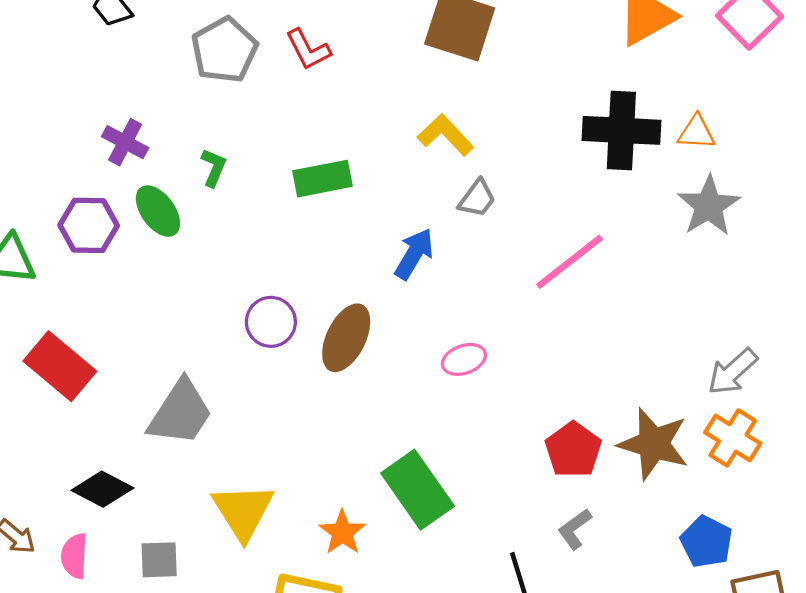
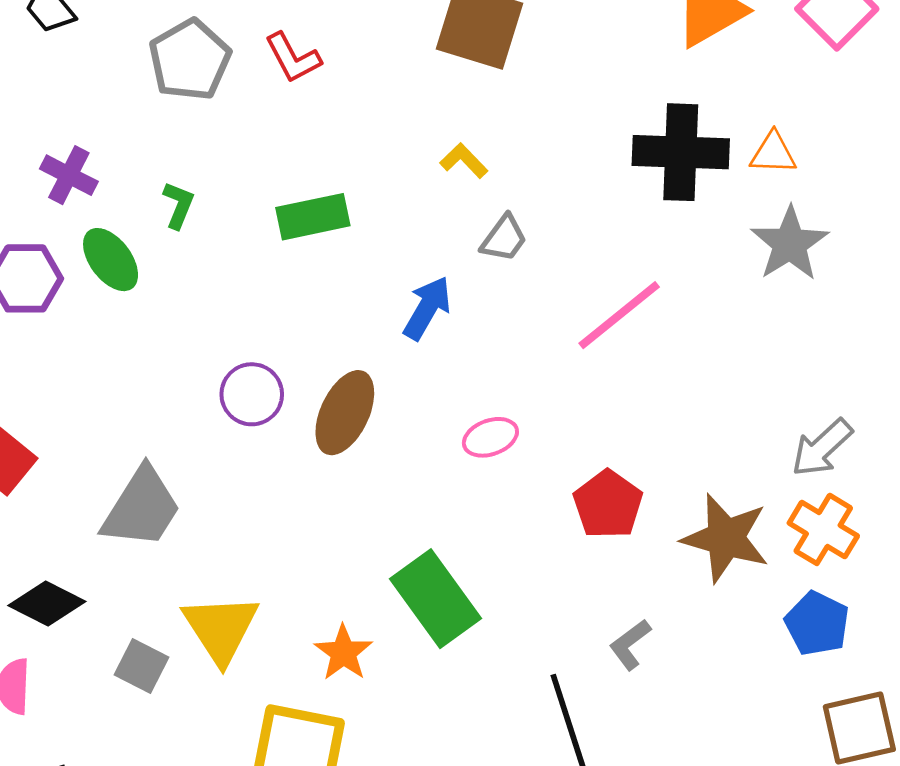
yellow L-shape: (445, 135) -> (464, 161), size x0.7
red pentagon: (573, 450) -> (608, 504), moved
blue pentagon: (706, 542) -> (817, 624), moved
gray square: (159, 560) -> (141, 666), moved, turned 30

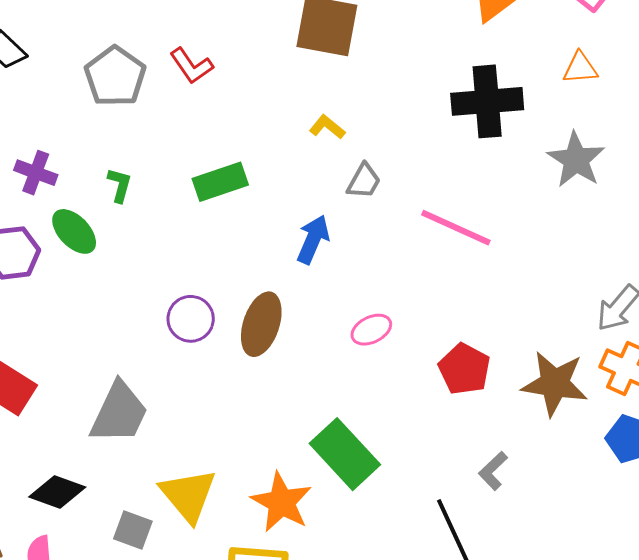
orange triangle: (773, 153) -> (580, 68), moved
pink line: (619, 315) -> (456, 228), turned 70
orange star: (343, 653) -> (281, 502), size x1.4

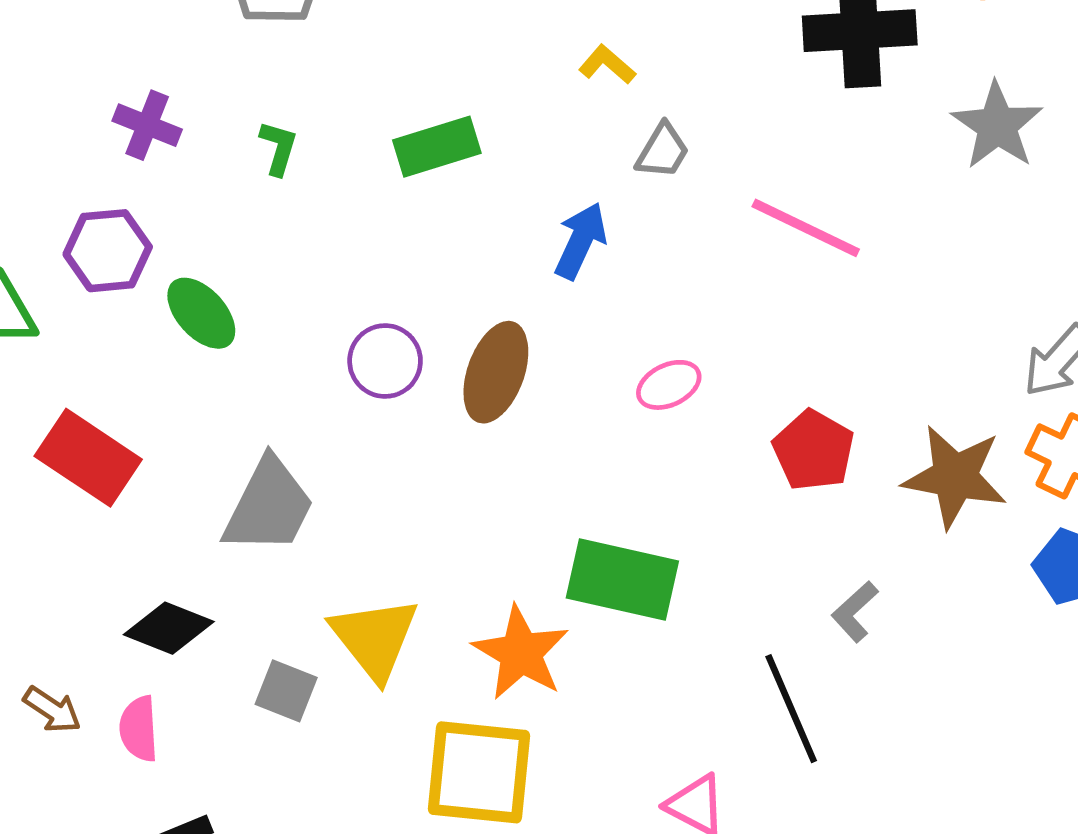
green ellipse: (74, 231) -> (201, 313), moved
green rectangle: (345, 454) -> (622, 580), turned -36

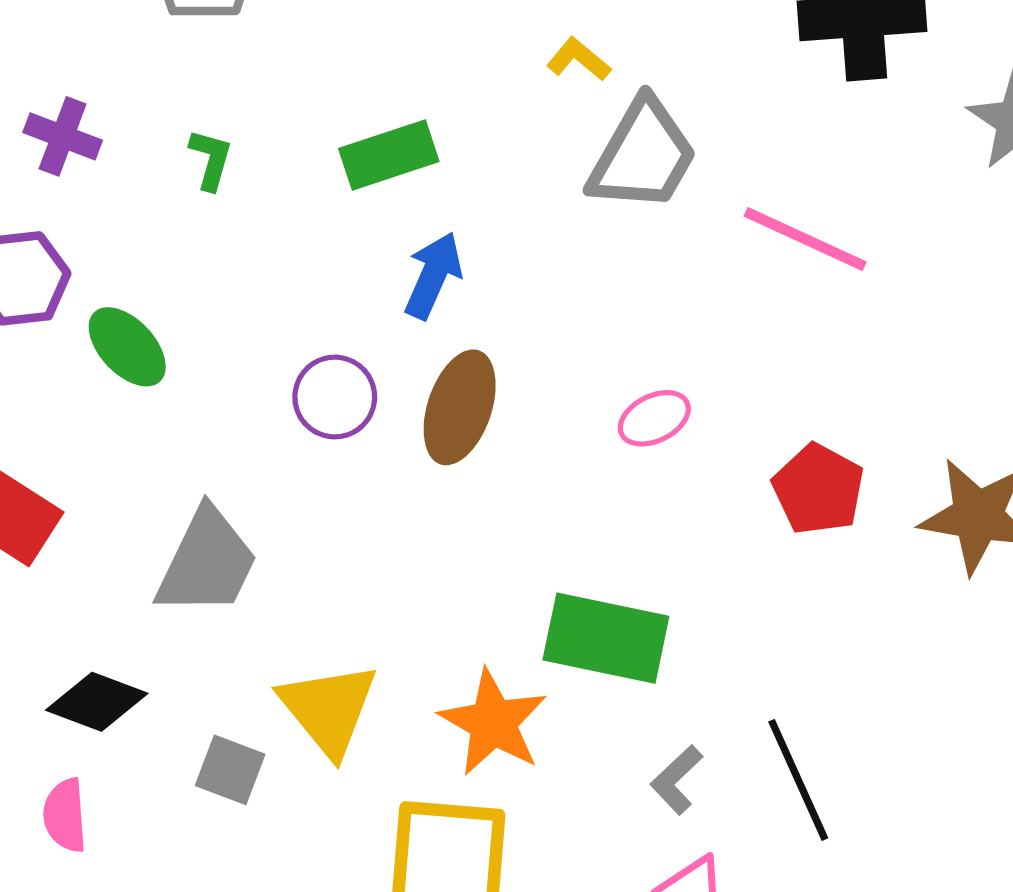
gray trapezoid: (663, 151) -> (643, 155), size x1.8
blue arrow: (581, 241) -> (433, 275), moved
gray L-shape: (855, 612) -> (677, 780), moved

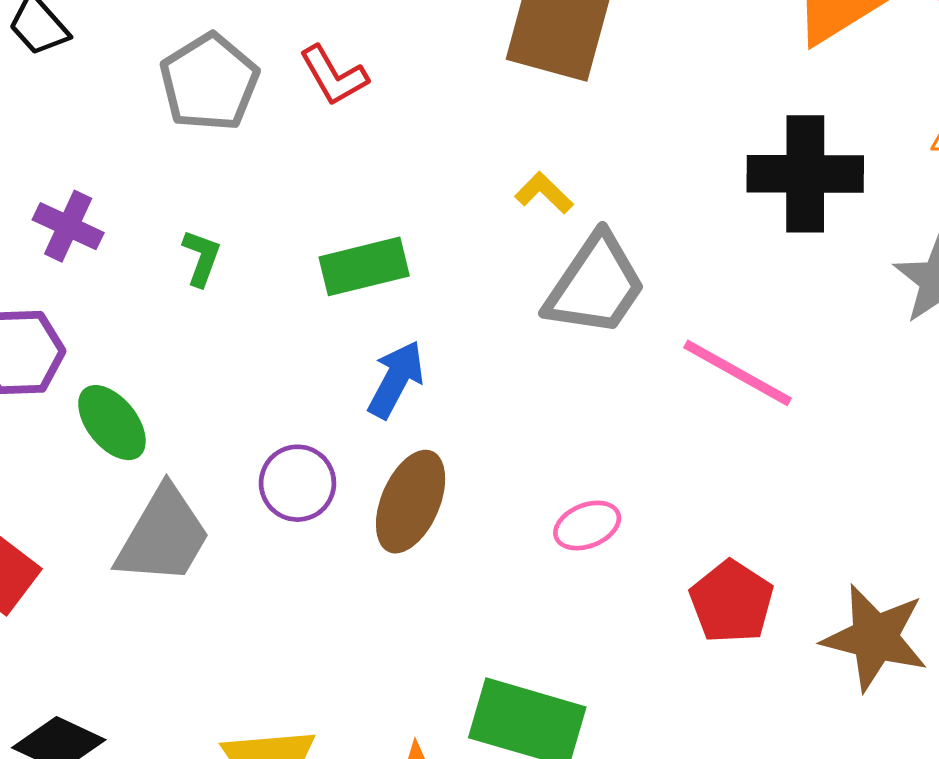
gray trapezoid: (207, 562) -> (163, 536), moved

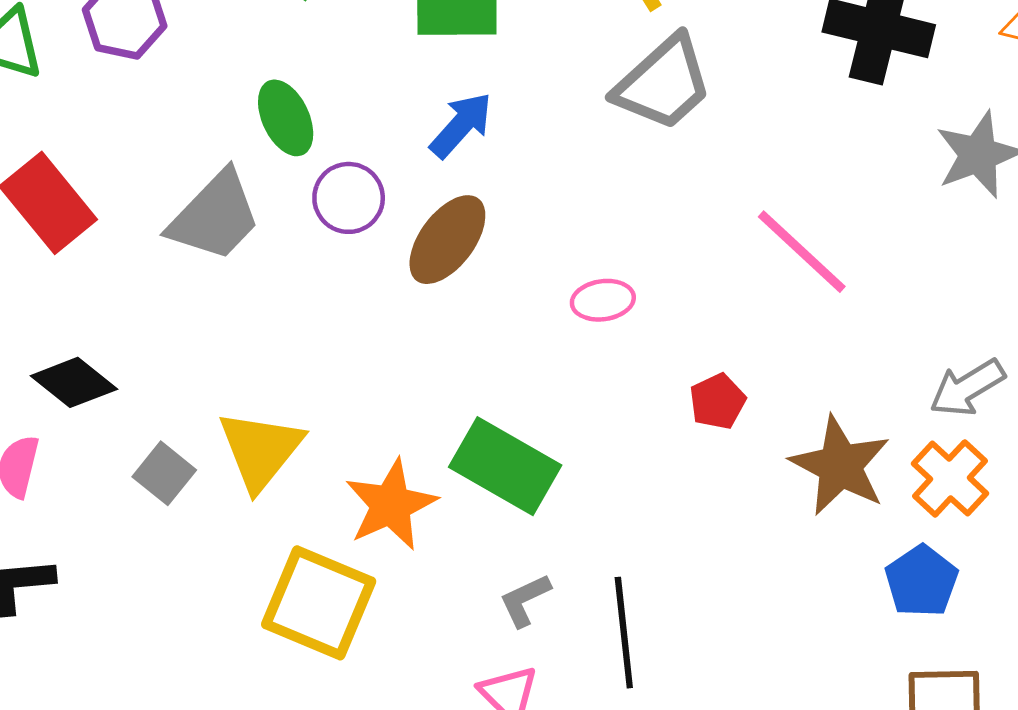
pink line: (737, 373) -> (802, 252), moved
green ellipse: (112, 423) -> (286, 118), moved
red pentagon: (732, 602) -> (717, 401), size x0.7

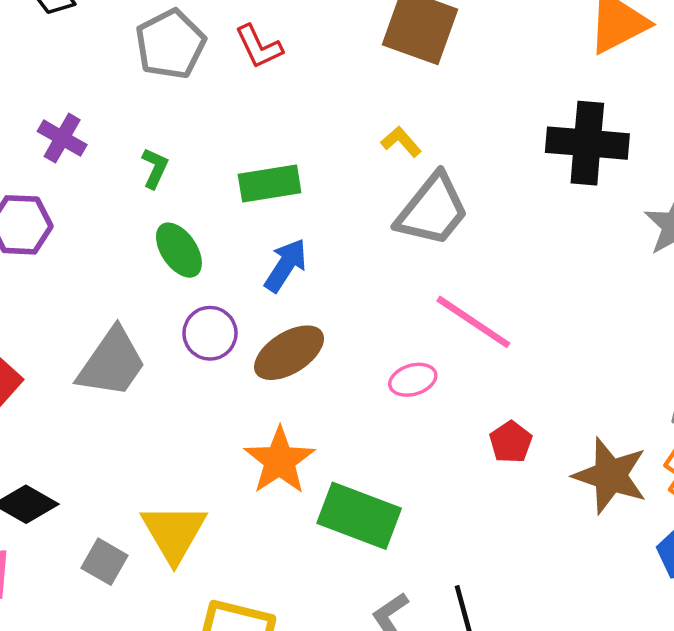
green ellipse: (286, 118) -> (179, 250), moved
brown ellipse: (447, 240) -> (289, 353), turned 30
pink line: (802, 252) -> (473, 322), moved
orange star: (391, 505) -> (279, 461), moved

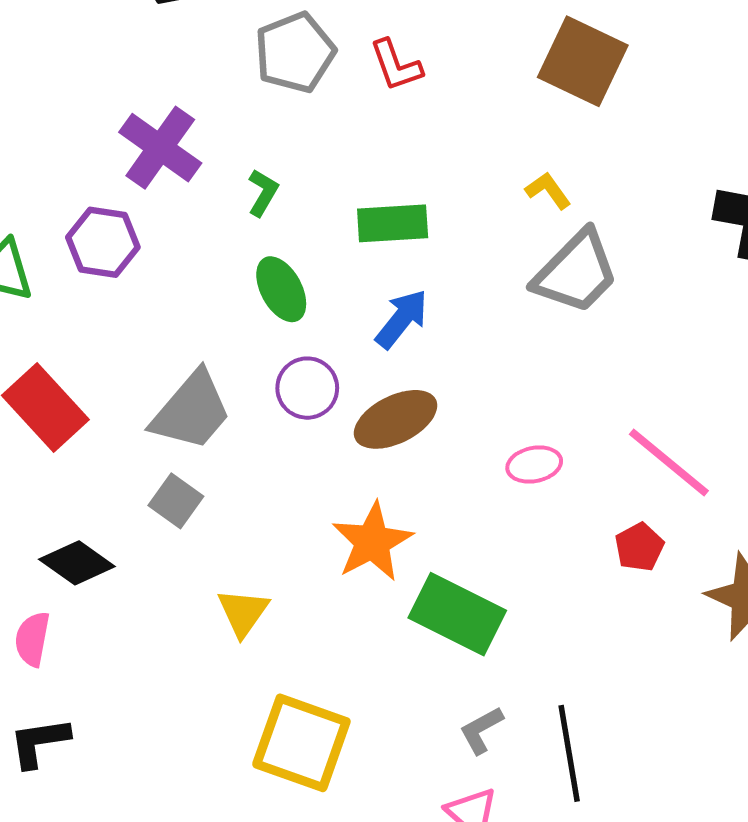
purple cross: (62, 138) -> (160, 148), size x1.5
pink line: (473, 322) -> (669, 463), moved
yellow triangle: (174, 533) -> (243, 612), size x0.7
gray square: (104, 562) -> (176, 501), moved

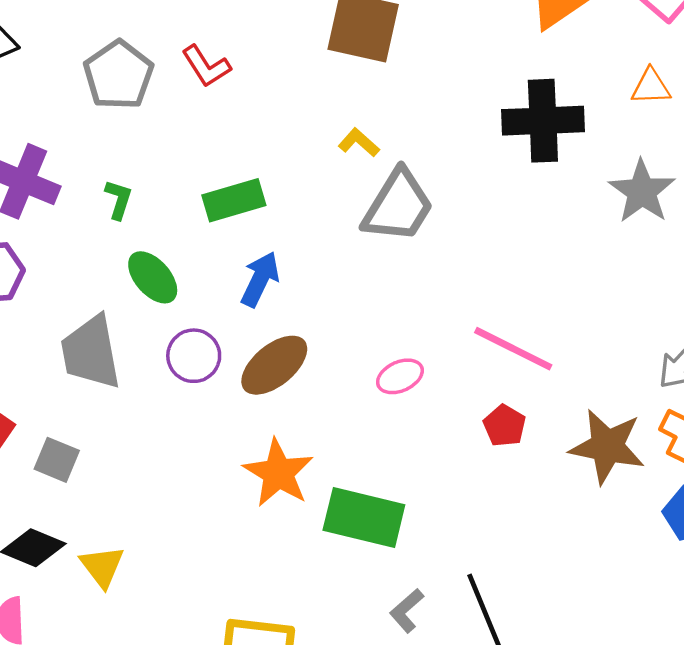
gray trapezoid: (191, 411) -> (91, 352), moved, turned 142
gray square: (176, 501) -> (57, 460), moved
yellow triangle: (243, 612) -> (102, 566), moved

